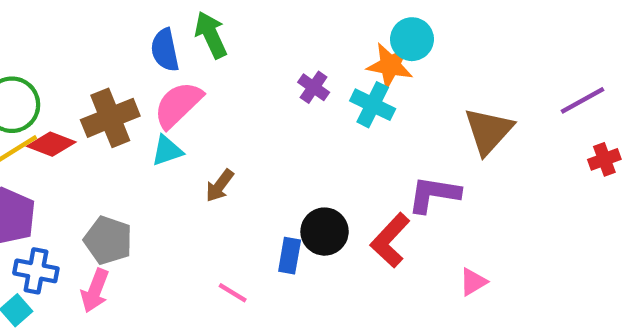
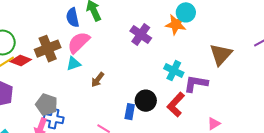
purple cross: (314, 87) -> (141, 34), size x1.5
cyan cross: (373, 105) -> (174, 71), moved
blue cross: (36, 271) -> (54, 119), moved

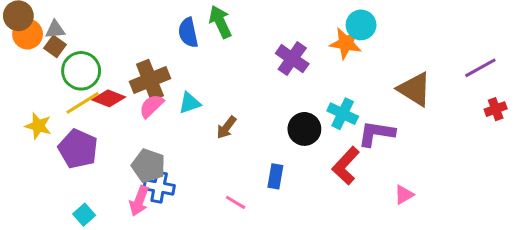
pink semicircle: (79, 42) -> (151, 106), moved, size x0.7
brown triangle: (221, 55) -> (415, 89), turned -40
black circle: (146, 101) -> (304, 129), moved

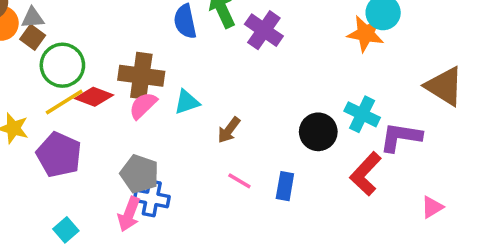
purple cross: (292, 59) -> (264, 30), moved
brown cross: (150, 80) -> (141, 76), turned 30
pink line: (236, 202) -> (239, 181), moved

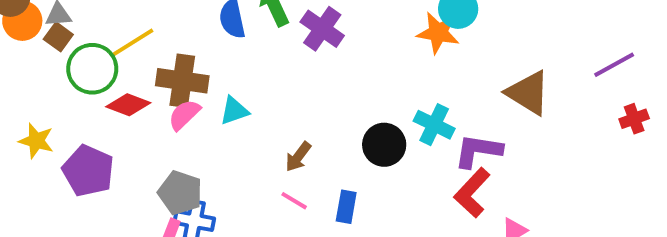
yellow line: (64, 102) -> (132, 43), moved
brown arrow: (229, 130) -> (298, 157), moved
red L-shape: (366, 174) -> (472, 193), moved

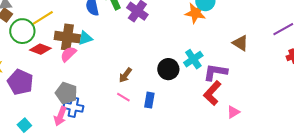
brown triangle: (528, 93) -> (240, 43), size x0.7
cyan triangle: (234, 111) -> (85, 38), moved
cyan cross: (434, 125) -> (193, 59), turned 30

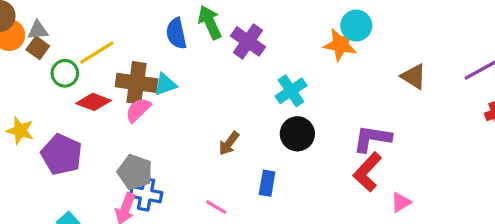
green circle: (22, 31) -> (65, 73), size x0.7
brown triangle: (240, 43) -> (414, 76), moved
cyan cross: (193, 59) -> (291, 91), moved
pink line: (123, 97) -> (216, 207), moved

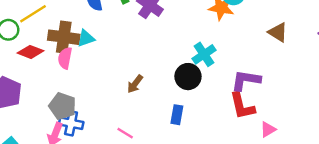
cyan cross: (291, 91) -> (204, 54), moved
pink semicircle: (138, 110) -> (65, 58), turned -35
red L-shape: (367, 172) -> (242, 106), turned -56
blue rectangle: (267, 183) -> (177, 115), moved

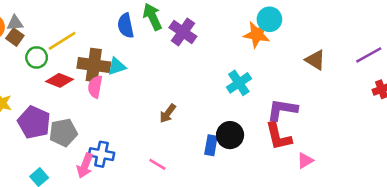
black circle: (188, 77) -> (230, 135), moved
gray pentagon: (62, 106) -> (63, 133), moved, turned -30

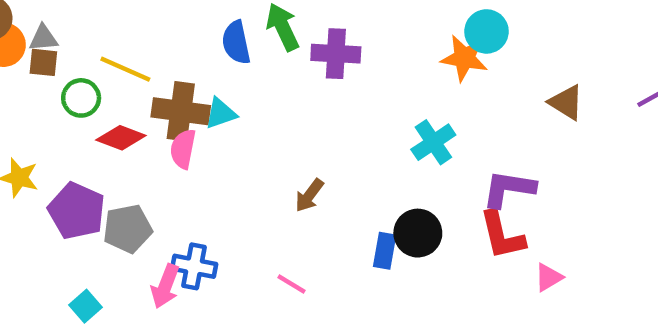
purple cross: (183, 32) -> (336, 54), turned -32
brown square: (15, 37) -> (43, 62), turned -30
yellow line: (62, 41) -> (125, 69), turned 56

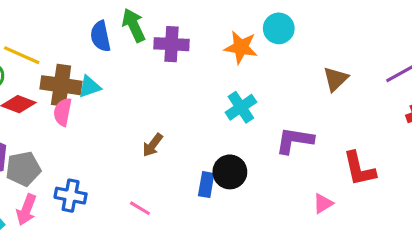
orange star: (464, 58) -> (241, 47), moved
brown triangle: (566, 102) -> (336, 79), turned 44
red L-shape: (502, 235) -> (359, 169), moved
pink arrow: (165, 286) -> (26, 210), moved

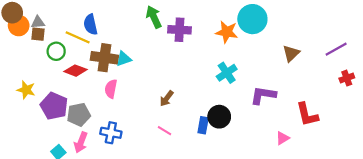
cyan circle: (279, 28) -> (252, 19), size x1.4
blue semicircle: (101, 36) -> (90, 24), moved
pink semicircle: (63, 112) -> (111, 89), moved
pink line: (140, 208) -> (164, 131), moved

